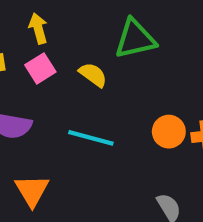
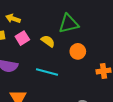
yellow arrow: (38, 28) -> (13, 19), moved, turned -56
orange circle: (169, 132) -> (78, 51), moved

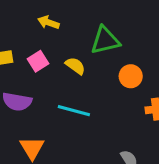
yellow arrow: (13, 19) -> (48, 22), moved
orange circle: (78, 51) -> (131, 76), moved

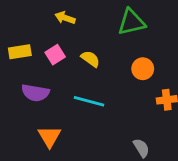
green triangle: (105, 40) -> (131, 22), moved

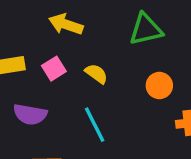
yellow arrow: (65, 18) -> (66, 24), size x1.4
cyan line: (89, 101) -> (95, 125), turned 48

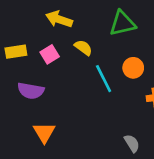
yellow semicircle: (96, 74) -> (83, 48), moved
cyan line: (95, 125) -> (104, 79), moved

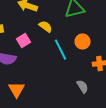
pink square: (50, 54) -> (24, 41), moved
gray semicircle: (132, 143) -> (82, 87), moved

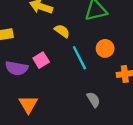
pink square: (24, 41) -> (41, 60), moved
gray semicircle: (82, 87) -> (93, 100), moved

